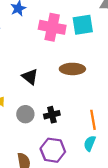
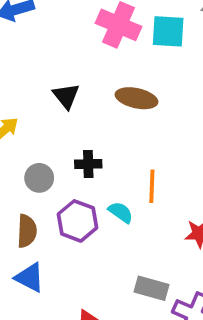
gray circle: (25, 114) -> (39, 178), moved
cyan semicircle: (90, 143) -> (121, 212), moved, turned 91

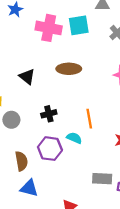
gray circle: (39, 178) -> (11, 120), moved

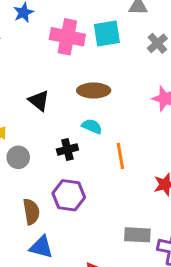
cyan semicircle: (74, 138) -> (92, 126), moved

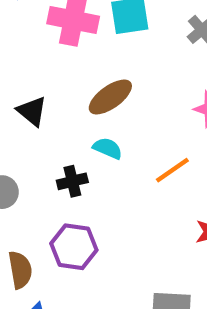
brown ellipse: (94, 90) -> (110, 97), turned -36
orange line: (120, 156) -> (172, 170), moved, turned 65

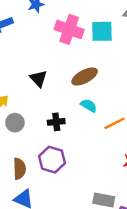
cyan semicircle: (108, 148) -> (89, 106), moved

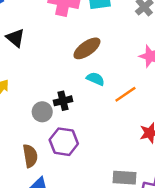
black triangle: (38, 79) -> (15, 38), moved
gray circle: (15, 123) -> (42, 112), moved

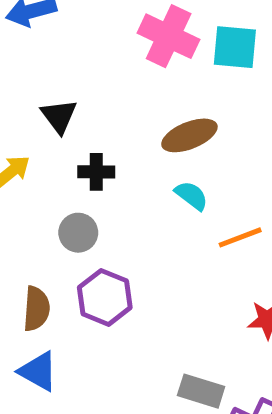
black triangle: (15, 38) -> (59, 116), moved
black cross: (63, 101) -> (96, 172), moved

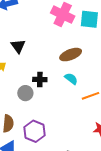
black cross: (96, 172) -> (40, 80), moved
purple hexagon: (105, 297) -> (35, 131), moved

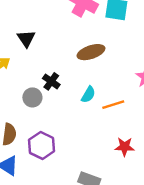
cyan semicircle: (71, 79) -> (88, 95), moved, turned 80
black cross: (40, 80) -> (51, 81), turned 32

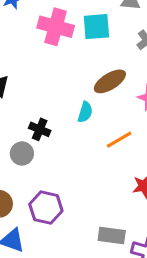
brown ellipse: (91, 52) -> (110, 81), moved
cyan semicircle: (88, 95) -> (85, 112), moved

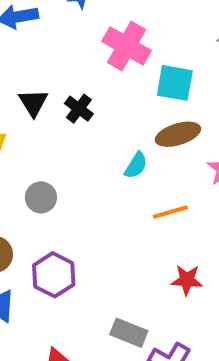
cyan square: (96, 27) -> (175, 83), moved
black cross: (40, 129) -> (79, 109), moved

